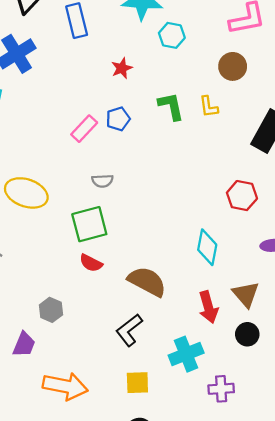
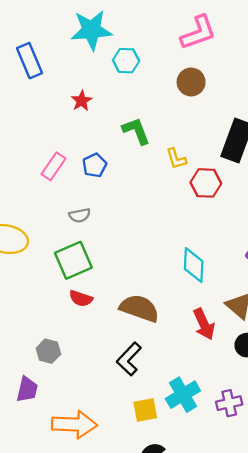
yellow L-shape: (209, 107) -> (176, 159), moved
blue pentagon: (118, 119) -> (95, 165), moved
red hexagon: (242, 196) -> (206, 183), moved
cyan cross: (186, 354) -> (183, 395), moved

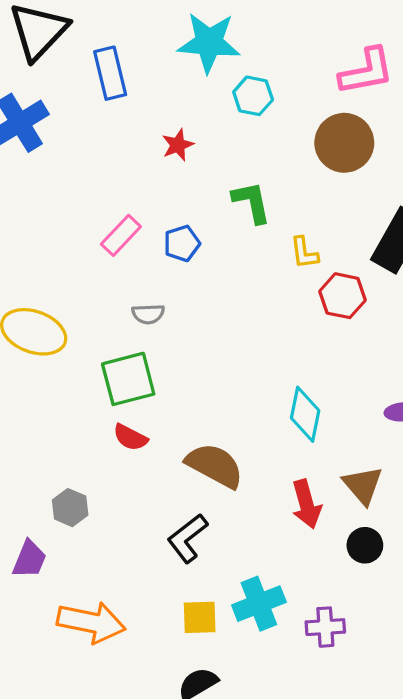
brown circle: (191, 82) -> (344, 143), size x1.4

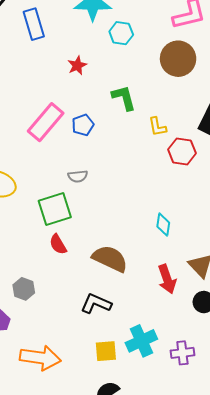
pink rectangle: (121, 235) -> (46, 122), size x1.5
gray semicircle: (148, 314) -> (78, 176), moved
cyan diamond: (305, 414) -> (163, 225), size x0.7
red semicircle: (130, 437) -> (58, 244), turned 35
black L-shape: (187, 538) -> (96, 304), turned 64

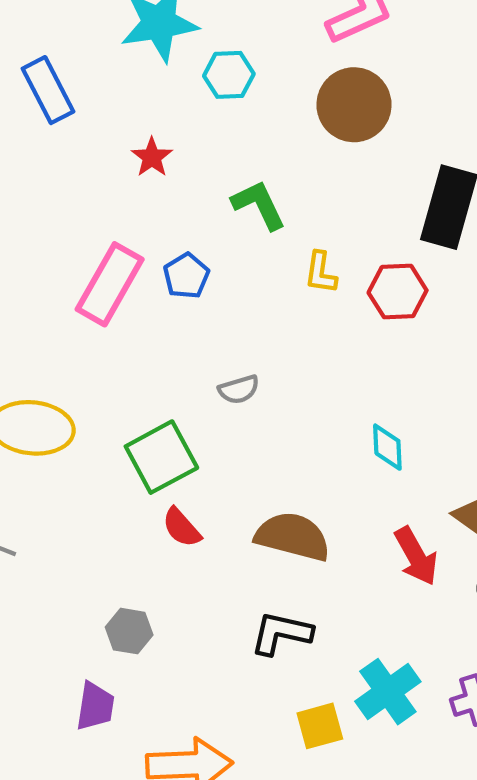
yellow L-shape: (157, 127) -> (321, 273), moved, turned 30
gray semicircle: (78, 176) -> (239, 389), moved

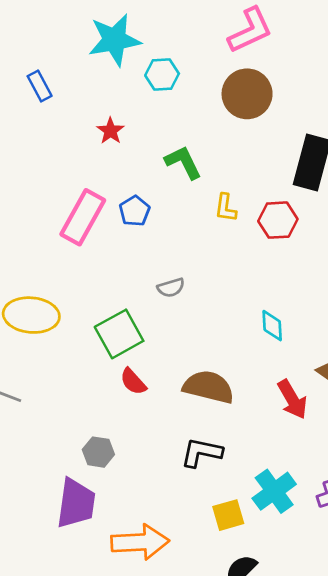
blue rectangle: (48, 90) -> (40, 86), size x0.7
purple trapezoid: (95, 706) -> (76, 503), size x1.5

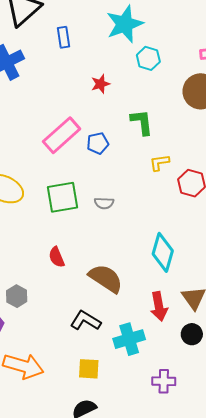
cyan star: (114, 40) -> (125, 24), turned -30
yellow L-shape: (226, 208) -> (159, 163), turned 55
cyan diamond: (272, 326) -> (163, 252), size x1.6
green square: (119, 334) -> (62, 197), moved
cyan cross: (274, 491) -> (129, 339), moved

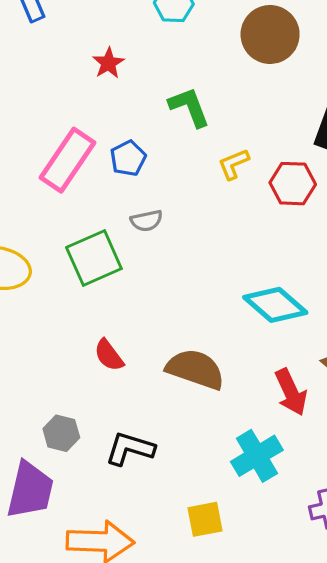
gray semicircle: (104, 203) -> (147, 221), moved
cyan diamond: (163, 252) -> (275, 305), turned -51
black L-shape: (86, 321) -> (130, 449), moved

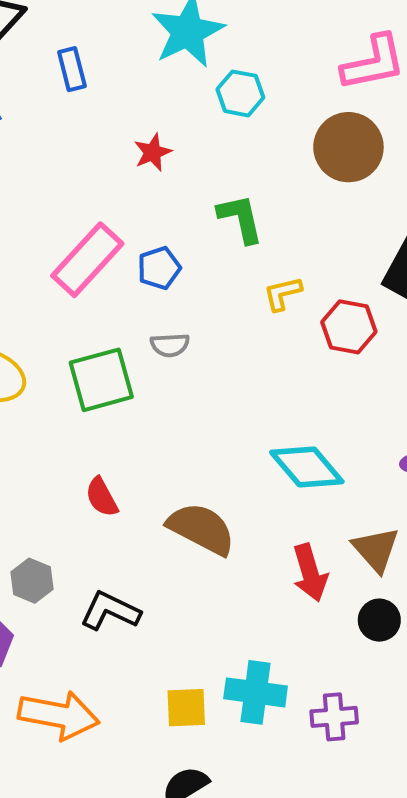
cyan cross: (257, 456) -> (256, 692), moved, turned 30

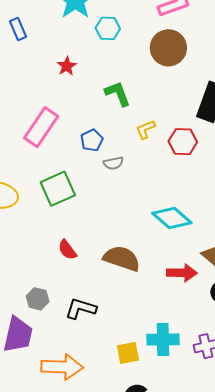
blue pentagon: (159, 268) -> (92, 140), moved
gray semicircle: (170, 345) -> (113, 163), moved
red arrow: (310, 573) -> (182, 273), turned -64

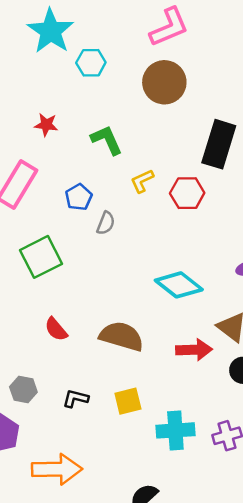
red star: (67, 66) -> (46, 125), moved, turned -30
gray semicircle: (113, 163) -> (106, 223), turned -54
black L-shape: (81, 309) -> (76, 398), size x0.7
yellow square: (128, 353) -> (128, 401), moved

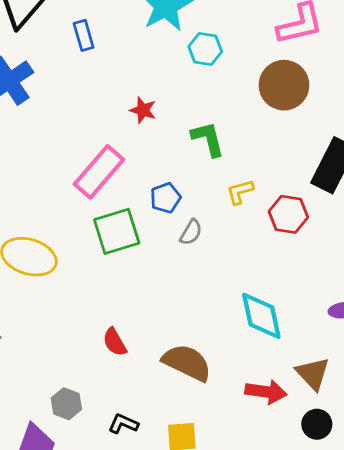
green square: (41, 257) -> (117, 231), moved
cyan diamond: (179, 285) -> (261, 316), turned 30

